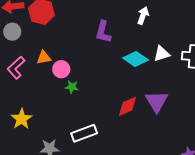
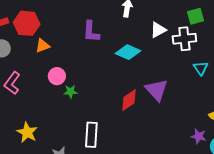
white triangle: (162, 54) -> (158, 30), moved
orange triangle: (44, 58) -> (43, 46), moved
white rectangle: (84, 133) -> (91, 135), turned -55

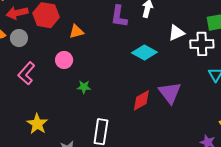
purple L-shape: (91, 32) -> (119, 16), moved
orange triangle: (43, 46) -> (76, 31), moved
pink circle: (57, 76) -> (64, 60), moved

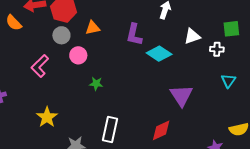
purple L-shape: (119, 16) -> (134, 35), moved
gray circle: (19, 38) -> (61, 35), moved
white cross: (202, 44) -> (217, 49), size x0.6
red diamond: (141, 100) -> (161, 130), moved

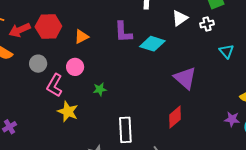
gray circle: (61, 35) -> (38, 64), moved
pink L-shape: (40, 66) -> (55, 85), moved
yellow star: (47, 117) -> (68, 112), moved

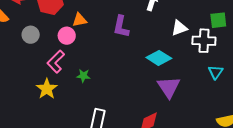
white cross: (207, 24) -> (204, 41), size x1.6
cyan diamond: (152, 44) -> (159, 58), moved
pink circle: (75, 67) -> (67, 36), moved
pink L-shape: (55, 85) -> (56, 62), moved

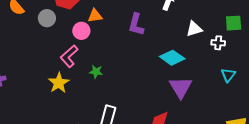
gray circle: (31, 35) -> (47, 18), moved
white cross: (204, 41) -> (218, 43), size x0.6

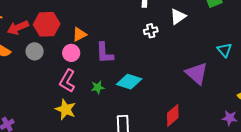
purple L-shape: (136, 24) -> (105, 53), moved
white cross: (218, 43) -> (151, 31), moved
cyan diamond: (172, 58) -> (129, 82), moved
purple triangle: (181, 87) -> (197, 73), moved

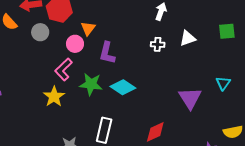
orange triangle: (80, 34) -> (88, 28), turned -42
green star: (98, 87) -> (91, 84), size x1.6

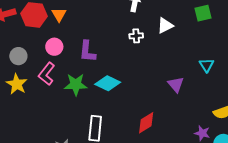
orange triangle: (88, 28) -> (59, 15), moved
gray circle: (40, 32) -> (18, 56), moved
yellow star: (54, 97) -> (17, 84), moved
purple triangle: (190, 98) -> (176, 84), size x0.7

